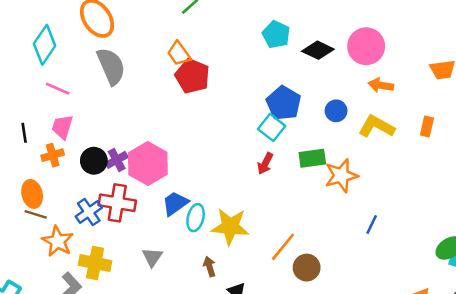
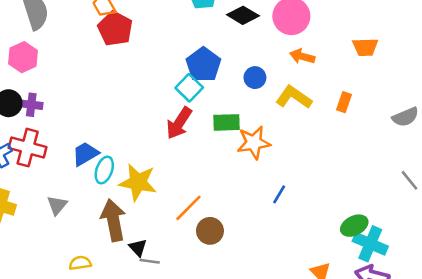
purple cross: (117, 160) -> (31, 105), turned 30
pink hexagon: (148, 164) -> (23, 57), moved, size x0.7
red arrow: (265, 164) -> (179, 123), size x1.5
brown arrow: (210, 267) -> (113, 220), size x2.0

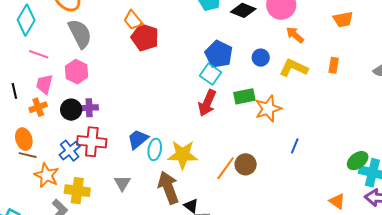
orange arrow: (302, 56) -> (295, 35), turned 36
brown circle: (210, 231) -> (246, 164), moved

